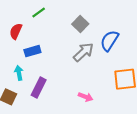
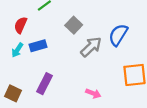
gray square: (80, 24) -> (74, 25), moved
cyan arrow: (19, 73) -> (17, 50), moved, turned -136

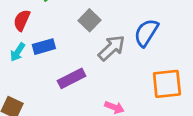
purple rectangle: (44, 84) -> (72, 78), moved, turned 36

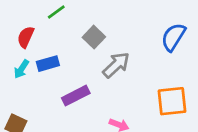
blue semicircle: (146, 33) -> (173, 37), moved

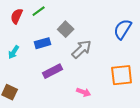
red semicircle: (26, 37) -> (17, 16), moved
blue rectangle: (48, 64) -> (43, 43), moved

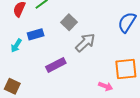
blue rectangle: (43, 43) -> (36, 34), moved
pink arrow: (84, 92) -> (106, 86), moved

